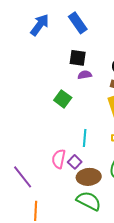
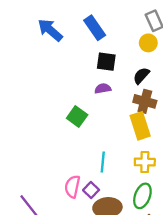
blue arrow: (40, 25) -> (50, 30), turned -85
black square: (78, 58) -> (106, 62), moved

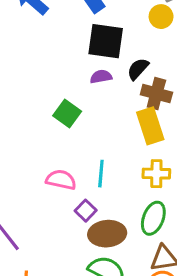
black square: (106, 62) -> (106, 41), size x1.4
black semicircle: (141, 76) -> (138, 69), moved
pink semicircle: (72, 187) -> (61, 180), moved, turned 90

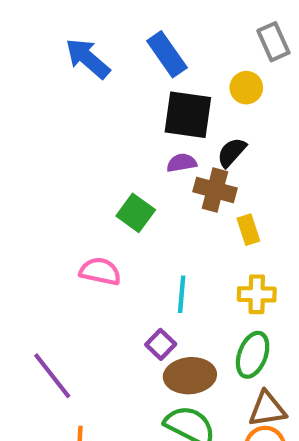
yellow circle: (161, 17) -> (246, 88), moved
brown cross: (156, 94) -> (215, 190), moved
yellow rectangle: (150, 126) -> (248, 230), size x0.6
pink semicircle: (61, 180) -> (100, 271), moved

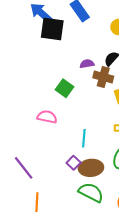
black square: (188, 115) -> (52, 29), moved
cyan line: (182, 294) -> (84, 138), moved
purple square: (161, 344) -> (74, 163), moved

